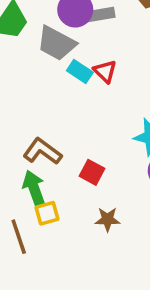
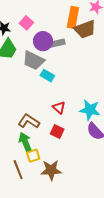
red triangle: (105, 71) -> (59, 108), moved
brown star: (108, 219) -> (51, 170), moved, size x1.5

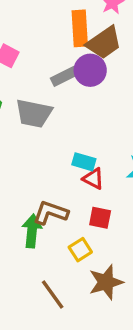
purple circle: (43, 41) -> (90, 70), moved
cyan rectangle: (47, 76) -> (84, 162), moved
green arrow: (25, 142) -> (32, 231), moved, turned 42
yellow square: (33, 156) -> (80, 250), moved

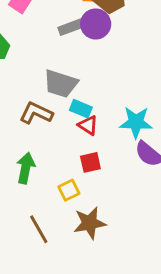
gray trapezoid: (34, 113) -> (61, 84), moved
brown L-shape: (51, 213) -> (36, 113), moved
red square: (100, 218) -> (90, 162), turned -30

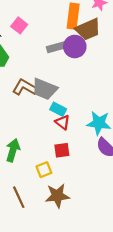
brown L-shape: (36, 113) -> (25, 87), moved

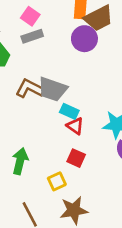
pink square: (19, 25) -> (30, 16), moved
gray rectangle: (56, 47) -> (32, 36), moved
red square: (62, 150) -> (76, 158), turned 35

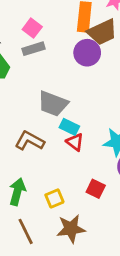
brown L-shape: (30, 89) -> (30, 141), moved
red square: (76, 158) -> (96, 189), moved
green arrow: (20, 161) -> (17, 192), moved

